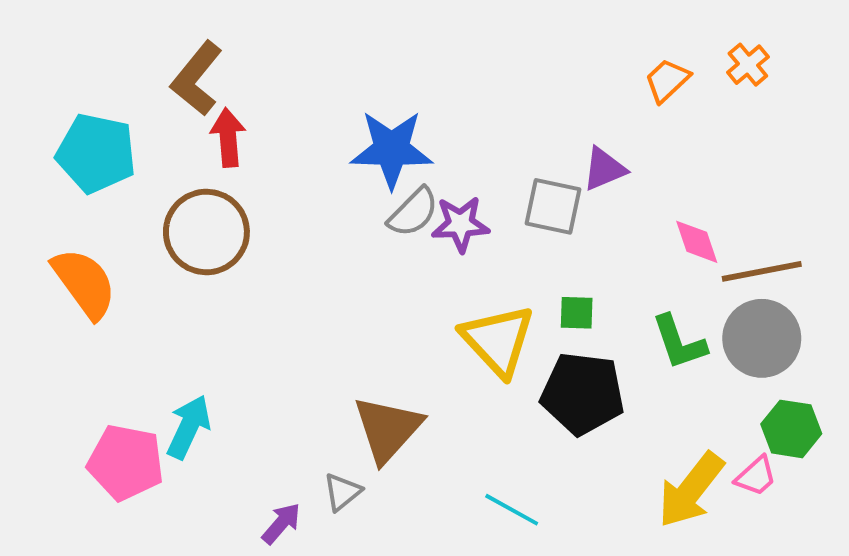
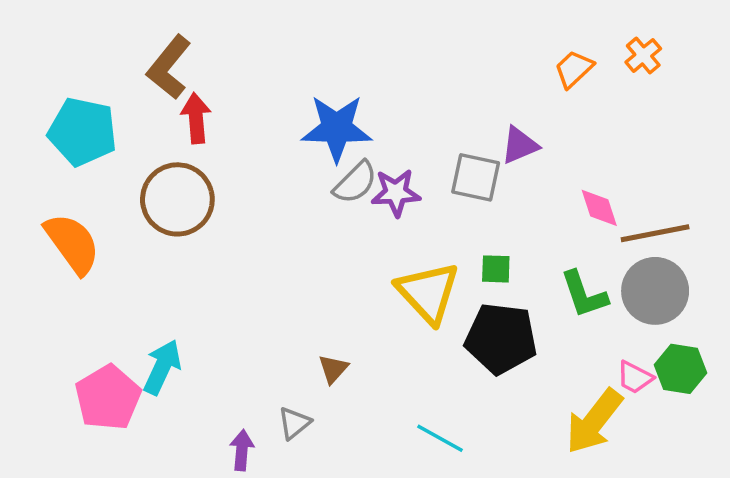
brown triangle: (388, 429) -> (333, 369), size x0.5
pink pentagon: (126, 462) -> (108, 398), turned 30
pink trapezoid: (756, 476) -> (635, 377), moved, turned 69
purple arrow: (281, 523) -> (242, 450), turned -36

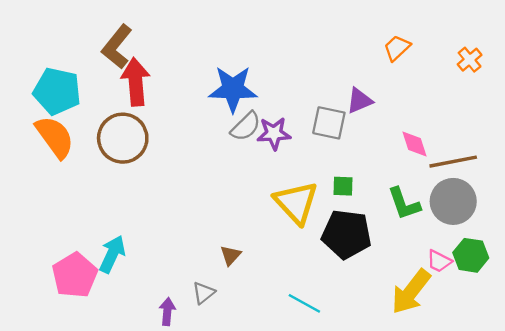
orange cross: (643, 55) -> (470, 60), moved
red arrow: (196, 118) -> (136, 82), size x1.4
orange semicircle: (72, 243) -> (55, 137), moved

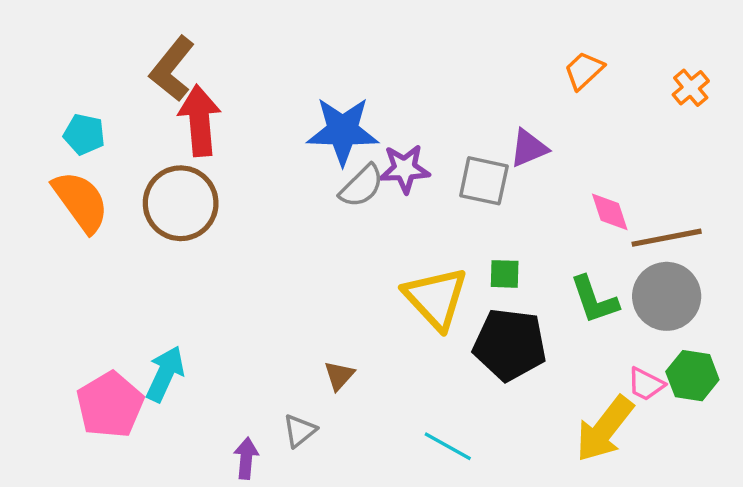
cyan pentagon: (57, 91) -> (84, 134), size x0.6
purple star: (274, 133) -> (405, 169), moved

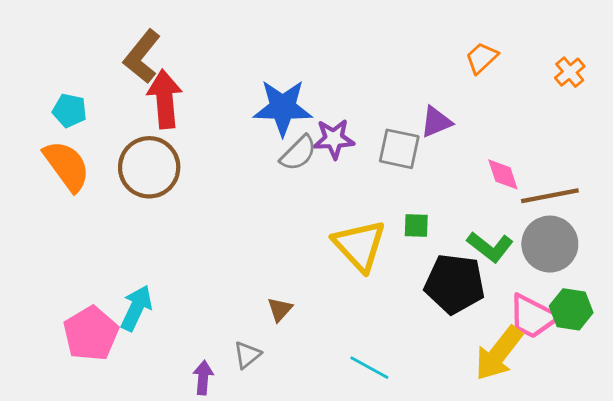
green L-shape: (594, 300) -> (490, 247), turned -33
black pentagon: (510, 345) -> (455, 284), moved
pink trapezoid: (646, 384) -> (533, 317), size x1.6

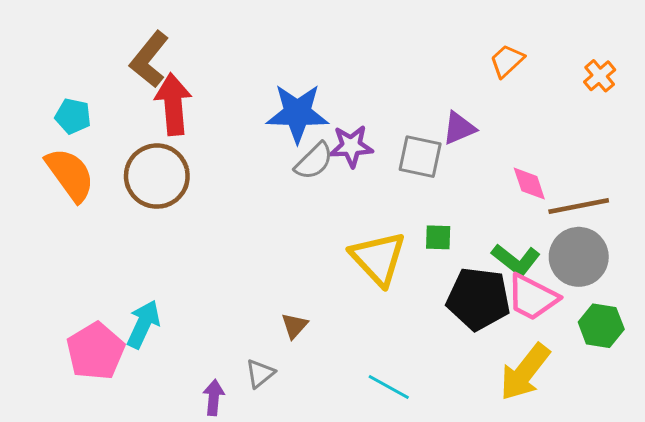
pink trapezoid: (533, 317) -> (532, 297), moved

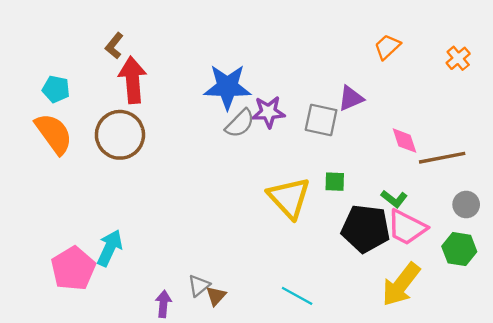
brown L-shape: (149, 59) -> (114, 46), size x0.6
gray circle: (579, 257) -> (466, 205), moved, size x0.6
green L-shape: (516, 260) -> (394, 199), size x0.7
brown triangle: (294, 326) -> (216, 296), moved

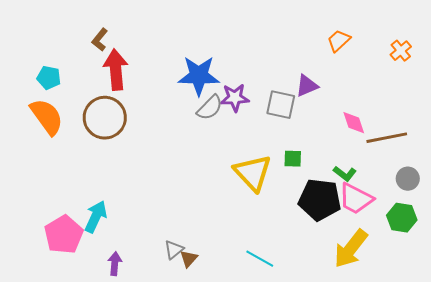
purple arrow: (163, 304) -> (115, 264), moved

